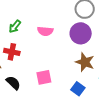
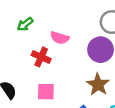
red cross: (12, 52) -> (41, 57), moved

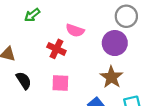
green arrow: (25, 24) -> (32, 15), moved

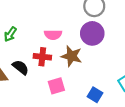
brown star: (111, 77) -> (71, 56), moved
black semicircle: (24, 81) -> (21, 67), moved

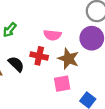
pink square: (56, 86) -> (62, 84), moved

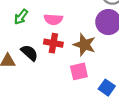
pink semicircle: (52, 35) -> (53, 19), moved

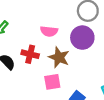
pink semicircle: (53, 19) -> (49, 31), moved

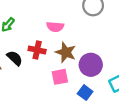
purple circle: (82, 38) -> (91, 65), moved

